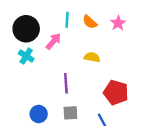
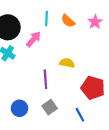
yellow semicircle: (92, 57) -> (67, 63), moved
gray square: (70, 113) -> (50, 107), turned -32

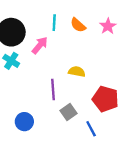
gray square: (50, 107) -> (68, 112), moved

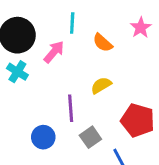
orange semicircle: (78, 25) -> (103, 43), moved
yellow semicircle: (77, 72) -> (101, 85), turned -42
blue circle: (24, 122) -> (43, 137), moved

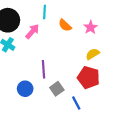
pink star: (141, 28) -> (91, 27), moved
yellow semicircle: (101, 85) -> (93, 54), moved

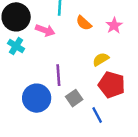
pink arrow: (32, 31) -> (45, 30), turned 70
yellow semicircle: (93, 54) -> (101, 59), moved
blue circle: (25, 89) -> (37, 98), size x1.5

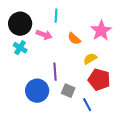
orange semicircle: (84, 23) -> (74, 39), moved
pink star: (114, 25) -> (101, 31), size x1.5
gray square: (74, 98) -> (68, 91), turned -32

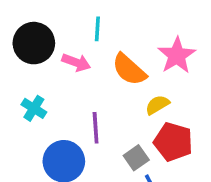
orange semicircle: (74, 39) -> (129, 70), size x1.5
cyan cross: (20, 48) -> (34, 108), moved
gray square: (68, 91) -> (136, 158), moved, turned 32

